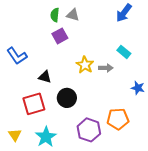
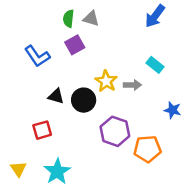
blue L-shape: (17, 56) -> (37, 56), moved
black circle: (67, 98) -> (84, 100), moved
red square: (34, 104) -> (42, 130), size x0.7
purple hexagon: (89, 130) -> (115, 131), moved

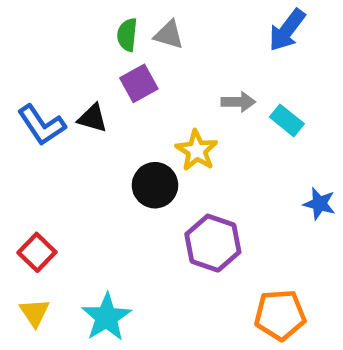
blue L-shape: (37, 56) -> (42, 125), moved
gray arrow: (132, 85) -> (238, 102), moved
black triangle: (56, 96) -> (92, 118), moved
red square: (42, 130) -> (37, 252), moved, turned -30
orange pentagon: (147, 149) -> (280, 315), moved

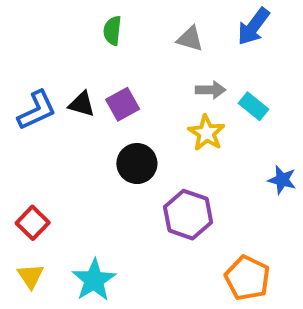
gray triangle: (169, 35) -> (190, 39), moved
purple square: (139, 83) -> (123, 104), moved
blue L-shape: (42, 125) -> (37, 110), turned -81
yellow star: (197, 150) -> (206, 133), moved
orange pentagon: (280, 315) -> (247, 278), turned 30

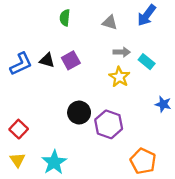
black circle: (137, 164) -> (79, 113), moved

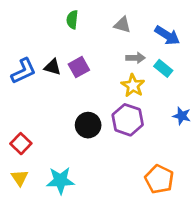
blue arrow: (147, 15) -> (167, 35), moved, turned -95
purple hexagon: (109, 124) -> (128, 120), moved
cyan star: (54, 162) -> (60, 180), turned 30

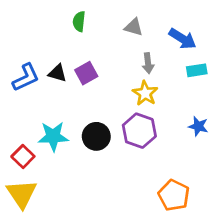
gray arrow: (136, 58) -> (148, 63), turned 84
cyan rectangle: (163, 68) -> (197, 70), moved, turned -48
yellow triangle: (20, 178) -> (22, 194), size x1.6
cyan star: (60, 180) -> (53, 136), moved

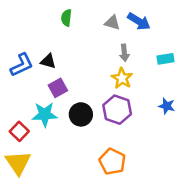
blue arrow: (182, 39) -> (139, 21), moved
purple square: (86, 73) -> (58, 88), moved
orange pentagon: (174, 195) -> (112, 162), moved

